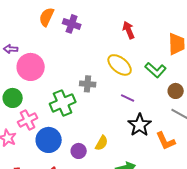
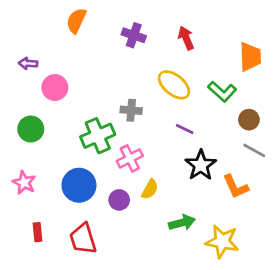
purple cross: (72, 24) -> (134, 35), moved
pink circle: (31, 67) -> (55, 88), size x0.7
pink cross: (28, 120) -> (130, 158), moved

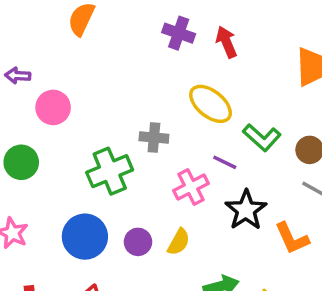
purple cross: (134, 35) -> (179, 33), moved
green L-shape: (222, 92) -> (262, 138), moved
pink cross: (130, 158) -> (191, 187), moved
purple circle: (119, 200) -> (138, 242), moved

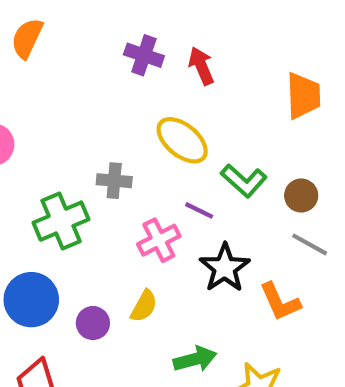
purple circle: (138, 242) -> (93, 323), moved

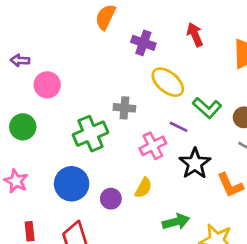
orange semicircle: (27, 38) -> (105, 17), moved
purple cross: (144, 55) -> (143, 43), moved
red arrow: (201, 66) -> (195, 35), moved

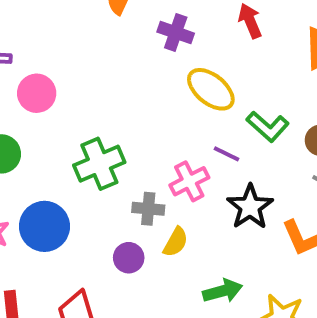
gray cross: (124, 108) -> (148, 209), moved
blue circle: (72, 184) -> (44, 226), moved

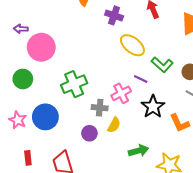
pink circle: (37, 93) -> (41, 47), size x1.4

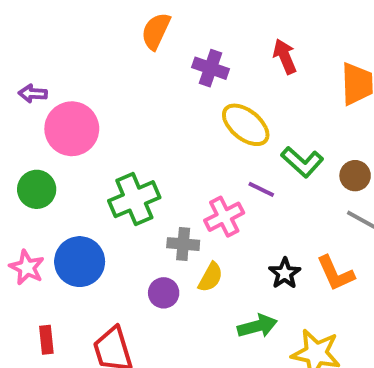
black star: (153, 107) -> (285, 273), moved, size x0.7

